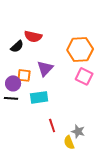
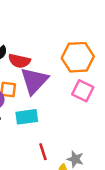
red semicircle: (33, 36) -> (19, 61), moved
purple triangle: (45, 68) -> (34, 81), size x1.4

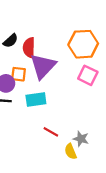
red semicircle: (19, 61) -> (29, 48), turned 78
red line: (43, 152) -> (51, 132), turned -42

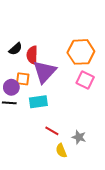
yellow semicircle: (71, 151) -> (61, 151), moved

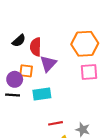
purple triangle: (45, 72) -> (48, 64), size x0.7
pink square: (85, 80) -> (89, 72), turned -30
red line: (52, 131) -> (55, 123), turned -40

